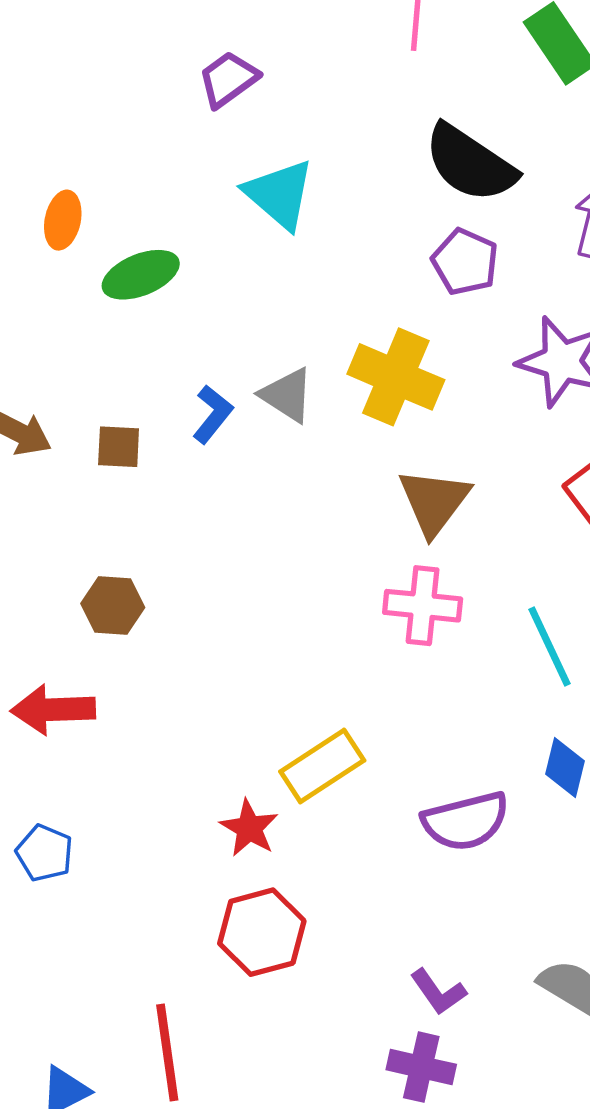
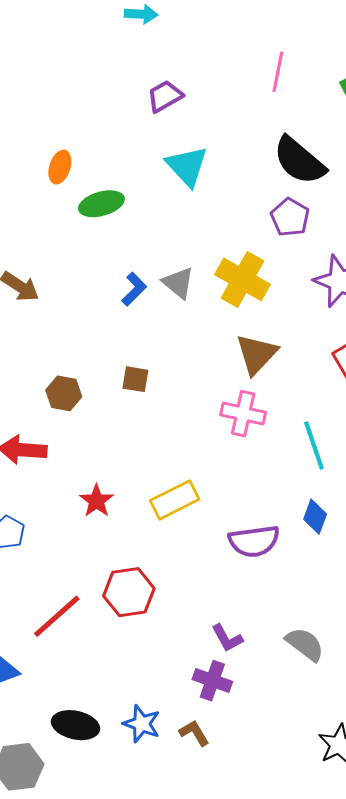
brown square: (119, 447) -> (135, 379), moved
red star: (249, 828) -> (97, 501), moved
red line: (167, 1053) -> (57, 616), moved, turned 50

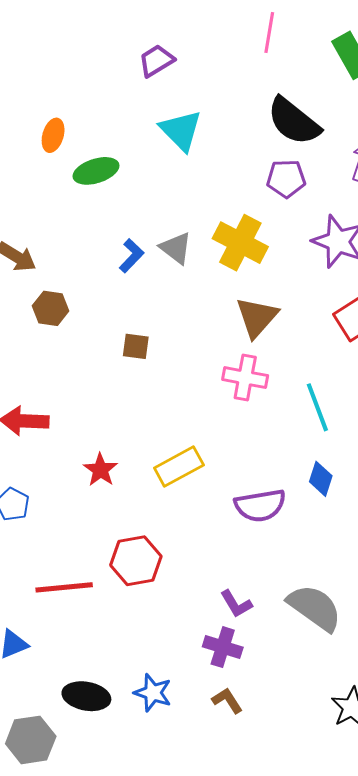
purple pentagon: (290, 217) -> (286, 179), turned -30
brown hexagon: (64, 393) -> (51, 308), moved
red line: (57, 616) -> (64, 587), turned 38
gray semicircle: (305, 644) -> (315, 608), size x1.4
brown L-shape: (194, 733) -> (227, 700), moved

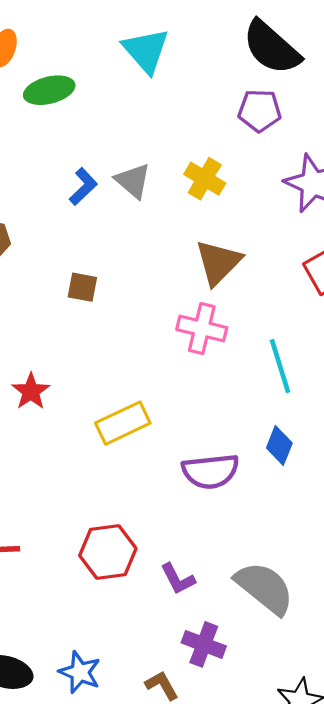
yellow cross: (240, 243) -> (205, 179), size x0.7
red star: (100, 470) -> (31, 391), moved
red hexagon: (136, 561) -> (108, 552), moved
purple cross: (223, 647) -> (204, 644), moved

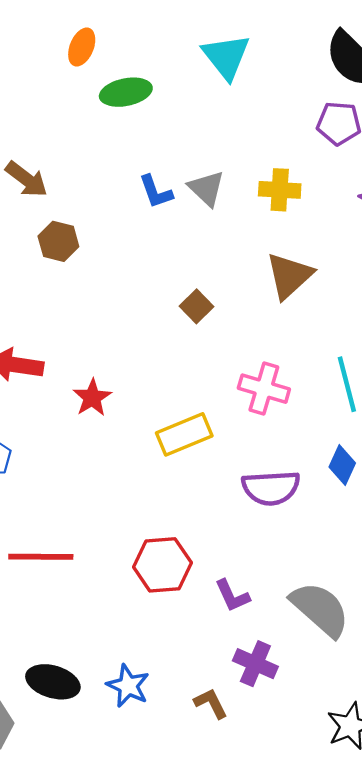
yellow cross: (205, 179) -> (280, 190), turned -30
blue L-shape: (83, 186) -> (156, 192), turned 111
brown square: (82, 287) -> (196, 306), moved, turned 32
pink cross: (202, 329) -> (264, 389), moved

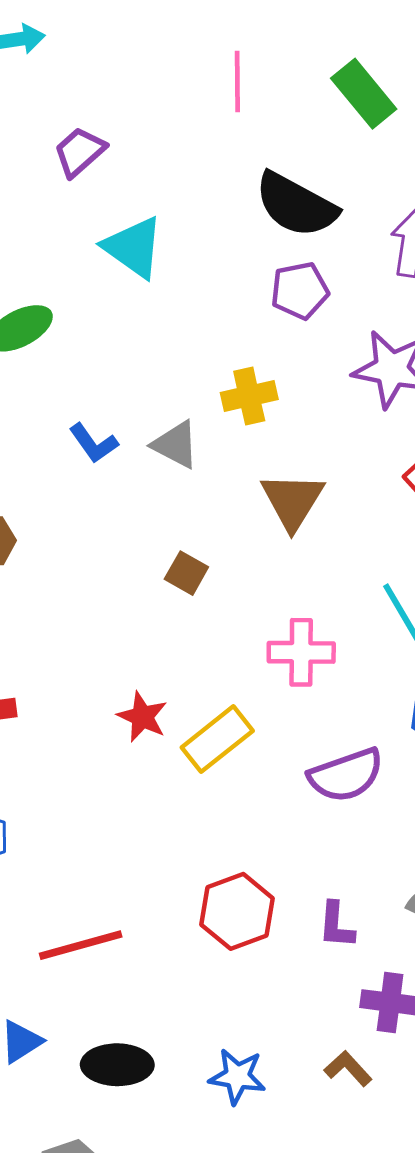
gray triangle: (207, 188) -> (176, 445), moved
red star: (92, 398) -> (142, 717), moved
purple L-shape: (232, 596) -> (336, 925), turned 45
black ellipse: (53, 682) -> (117, 1065), moved

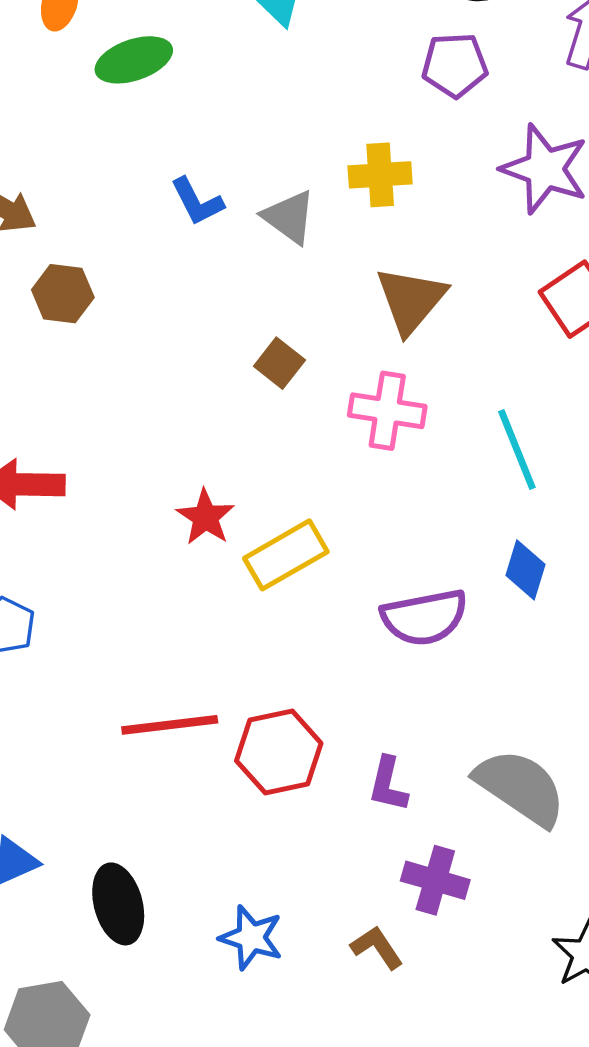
pink cross: (301, 652) -> (387, 411), moved
red line: (81, 945) -> (170, 725), moved
black ellipse: (117, 1065) -> (118, 904), turned 66

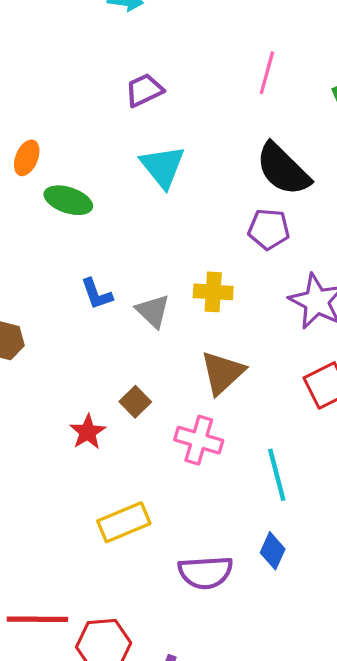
green ellipse: (134, 60) -> (68, 200), turned 30
red star: (206, 517) -> (88, 432), moved

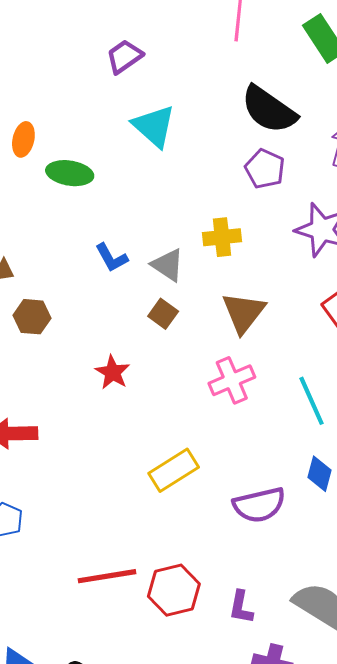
purple pentagon: (269, 229) -> (265, 169), turned 30
brown square: (135, 402) -> (163, 314), moved
red star: (88, 432) -> (113, 372), moved
pink cross: (199, 440) -> (232, 380), turned -30

